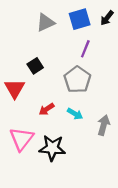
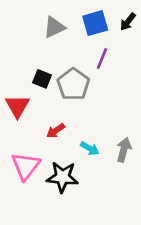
black square: (35, 66) -> (42, 79), turned -35
gray pentagon: (77, 80) -> (73, 84), moved
cyan arrow: (75, 114) -> (90, 148), moved

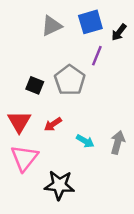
black arrow: (128, 22) -> (119, 32), moved
black square: (42, 79) -> (35, 85), moved
red triangle: (17, 106) -> (19, 122), moved
black star: (62, 177) -> (59, 185), moved

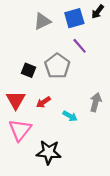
black arrow: (119, 32) -> (98, 12), moved
purple line: (97, 56) -> (80, 46), turned -63
gray arrow: (118, 142) -> (96, 102), moved

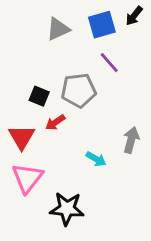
gray pentagon: (57, 66) -> (79, 90), turned 30
red arrow: (43, 102) -> (55, 122), moved

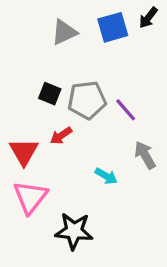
purple line: (109, 63) -> (126, 110), moved
black square: (39, 96) -> (50, 94), moved
gray arrow: (131, 140) -> (145, 155), turned -45

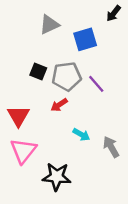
blue square: (113, 27) -> (85, 39), moved
red arrow: (61, 136) -> (59, 105), moved
gray arrow: (145, 155) -> (111, 147), moved

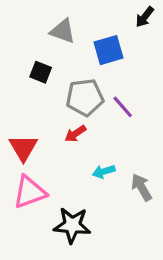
gray triangle: (49, 25) -> (63, 31), turned 45
black square: (38, 72) -> (41, 72), moved
cyan arrow: (81, 135) -> (104, 172), turned 133
pink triangle: (23, 151) -> (30, 192), turned 32

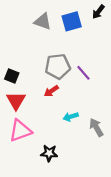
blue square: (108, 50) -> (72, 21), moved
black square: (41, 72) -> (12, 76), moved
black star: (72, 225) -> (49, 153), size x0.7

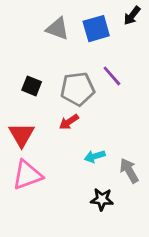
purple line: (83, 73) -> (112, 76), moved
black square: (12, 76) -> (32, 86), moved
black star: (49, 153) -> (102, 199), moved

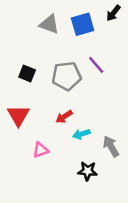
red arrow: (69, 122) -> (64, 117), moved
pink triangle: (27, 175) -> (41, 150), moved, size x0.6

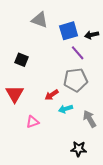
black arrow: (113, 13) -> (92, 35), moved, turned 40
blue square: (83, 24) -> (69, 31), moved
gray pentagon: (67, 76) -> (76, 80), moved
black star: (88, 171) -> (79, 149), moved

